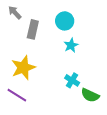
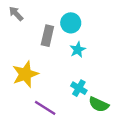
gray rectangle: (33, 29) -> (47, 36), moved
purple line: (17, 95) -> (45, 108), moved

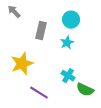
cyan circle: (71, 23) -> (71, 20), moved

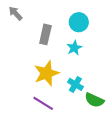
yellow star: (22, 64) -> (47, 73), moved

